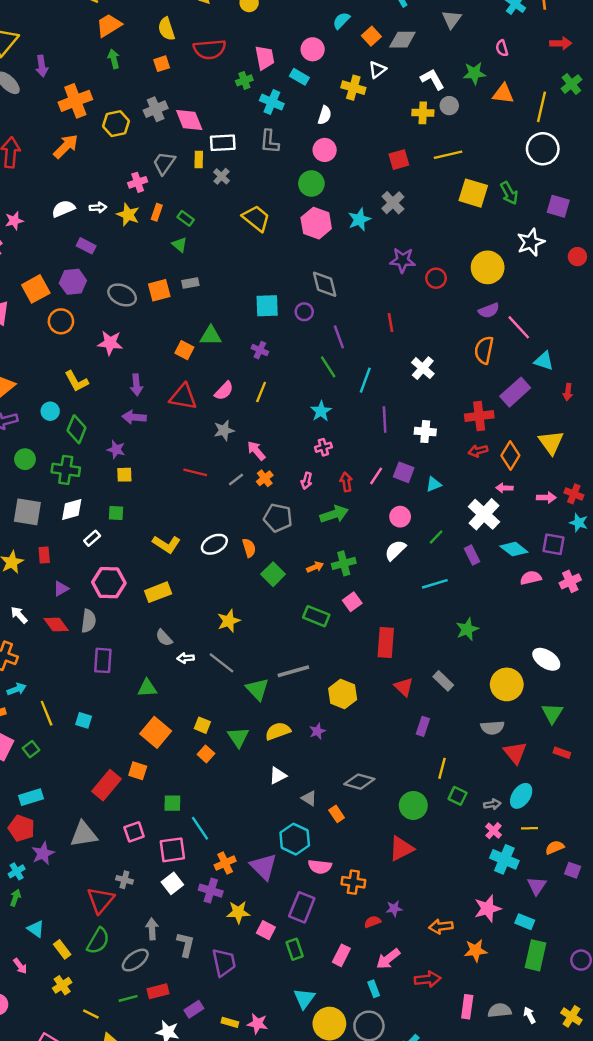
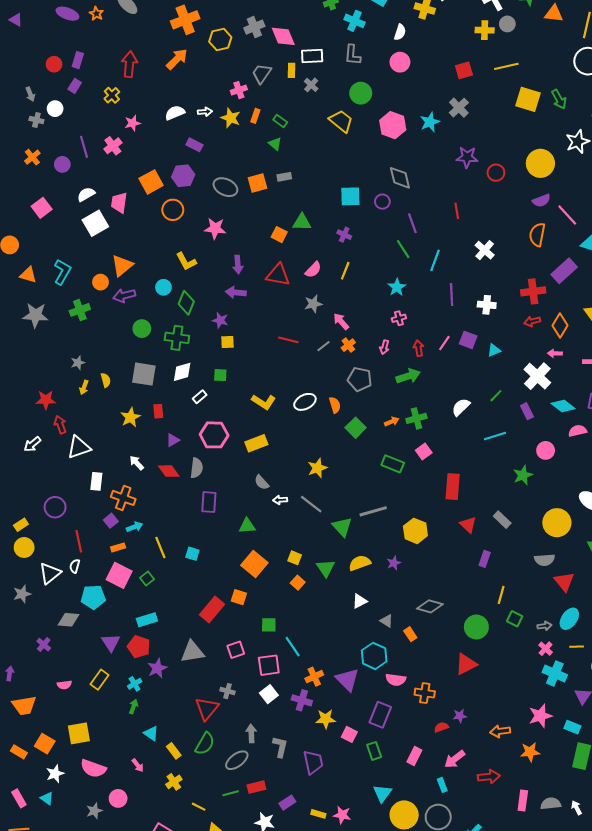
green circle: (311, 184) -> (361, 93), moved
pink circle: (400, 517) -> (546, 450), moved

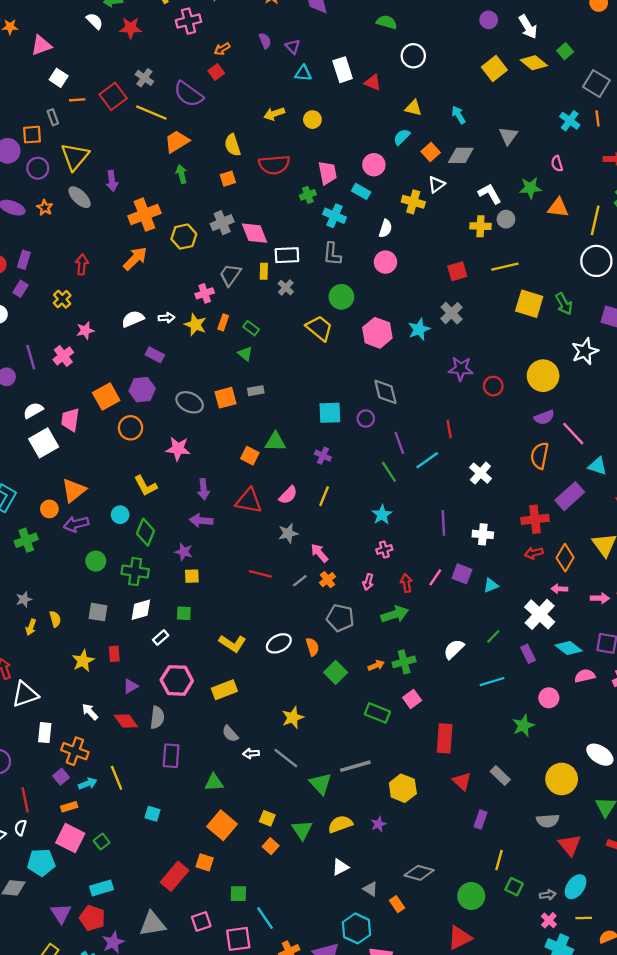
red arrow: (129, 64) -> (82, 264), size x0.7
cyan line: (435, 260) -> (427, 460), moved, turned 35
gray square: (144, 374) -> (98, 612), size x0.7
yellow line: (160, 547) -> (117, 778), moved

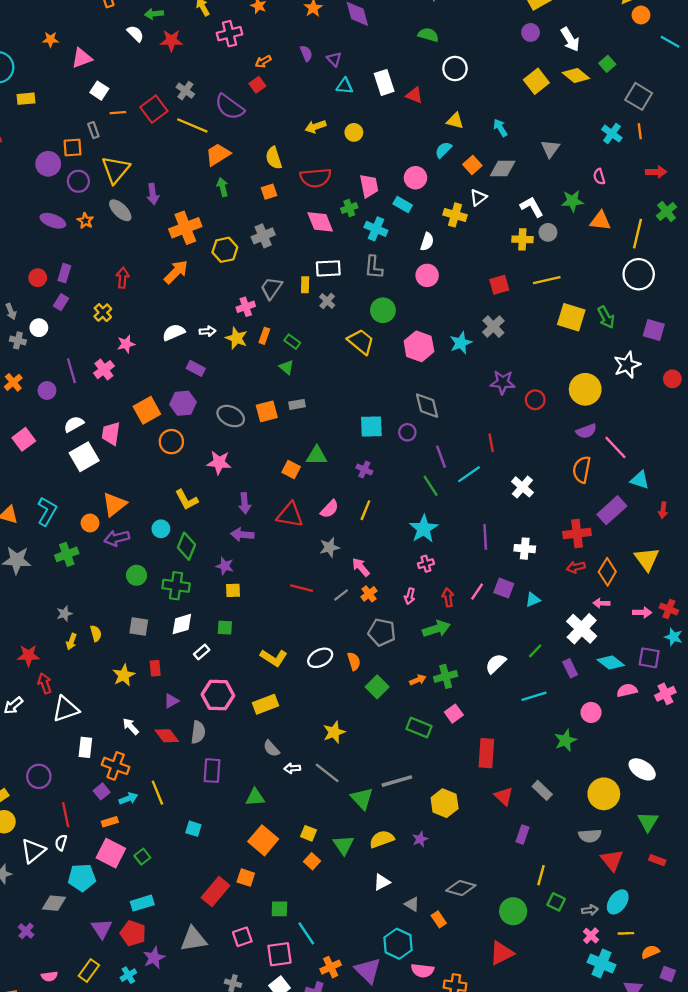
pink diamond: (255, 233) -> (320, 222), moved
cyan star: (382, 515) -> (424, 529), size x1.4

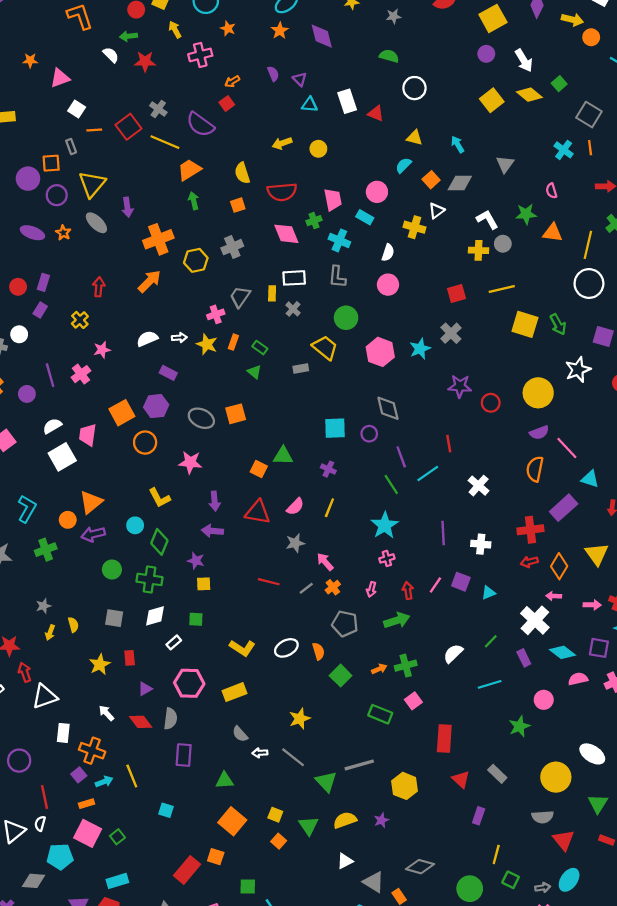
gray rectangle: (297, 404) -> (301, 369), moved
gray triangle: (412, 904) -> (374, 882), size x1.5

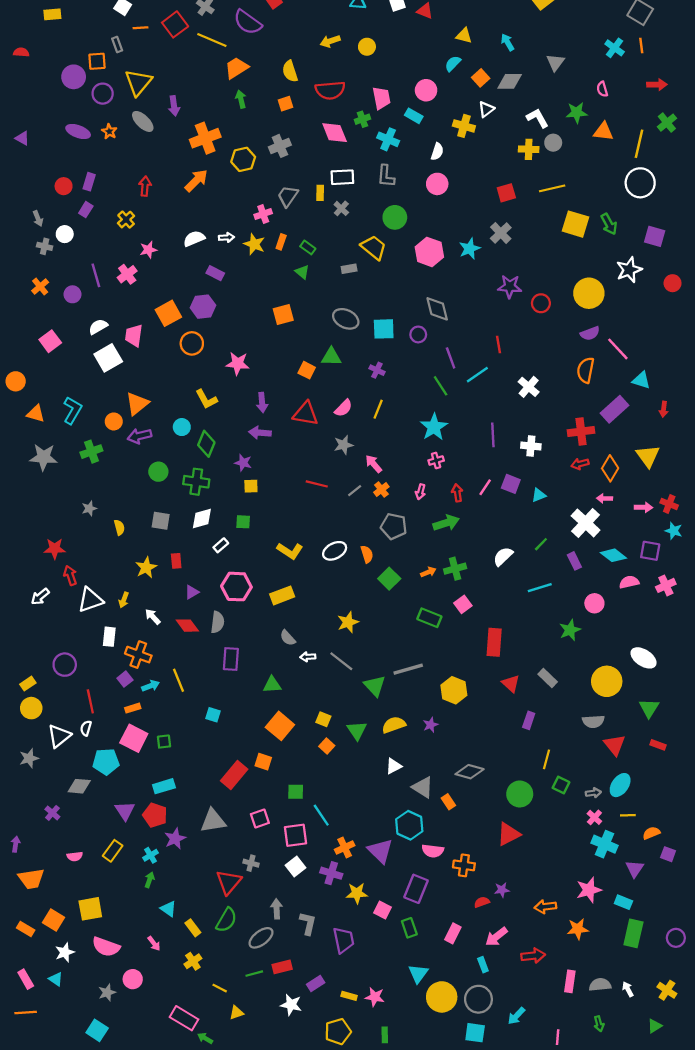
gray ellipse: (201, 418) -> (346, 319), moved
yellow arrow: (50, 632) -> (124, 600), moved
green square: (117, 837) -> (164, 742), turned 32

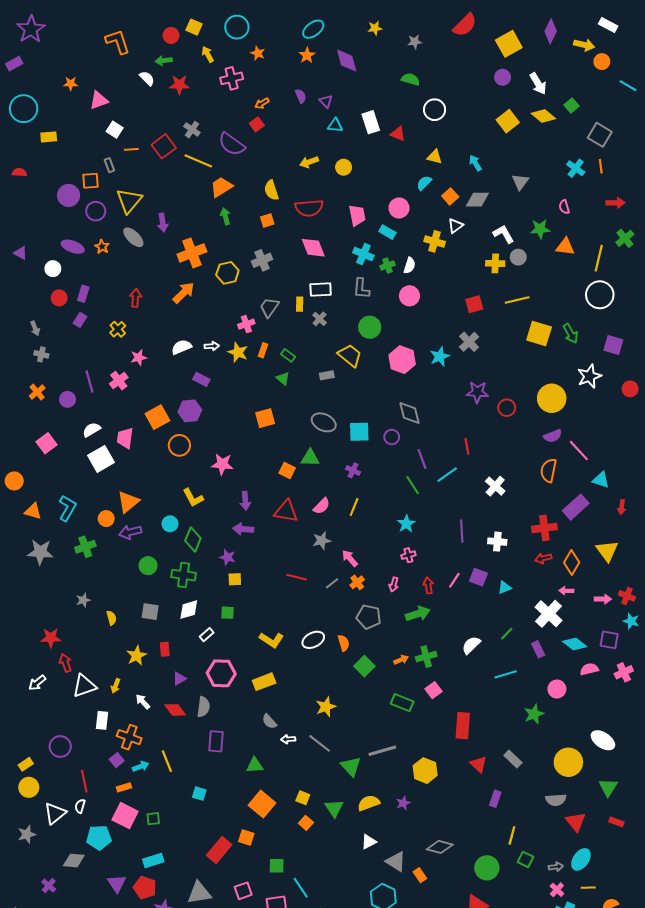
green cross: (362, 119) -> (387, 266), moved
white circle: (65, 234) -> (53, 269), moved
cyan star: (434, 427) -> (406, 524), size x0.7

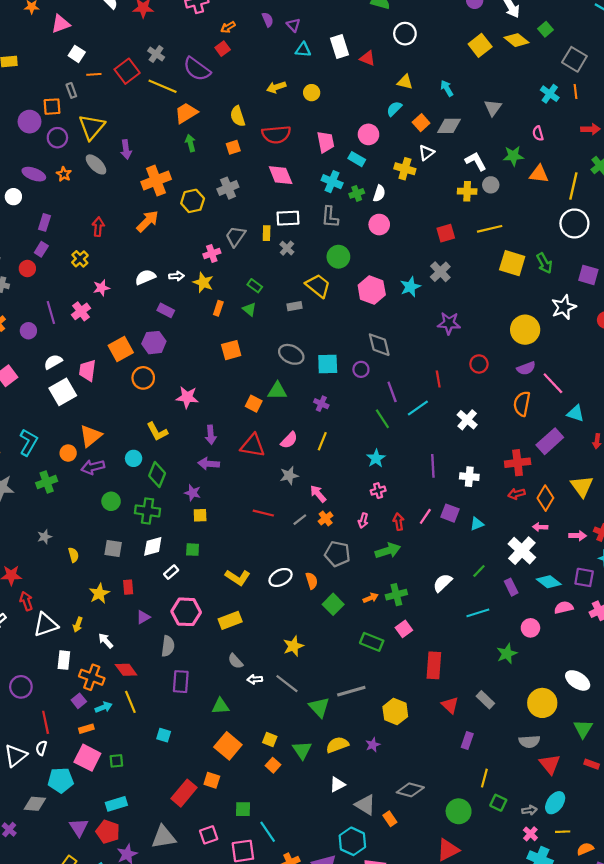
red circle: (59, 298) -> (27, 269), moved
orange rectangle: (263, 350) -> (218, 308), moved
red circle: (507, 408) -> (479, 364), moved
red diamond: (175, 710) -> (126, 670), moved

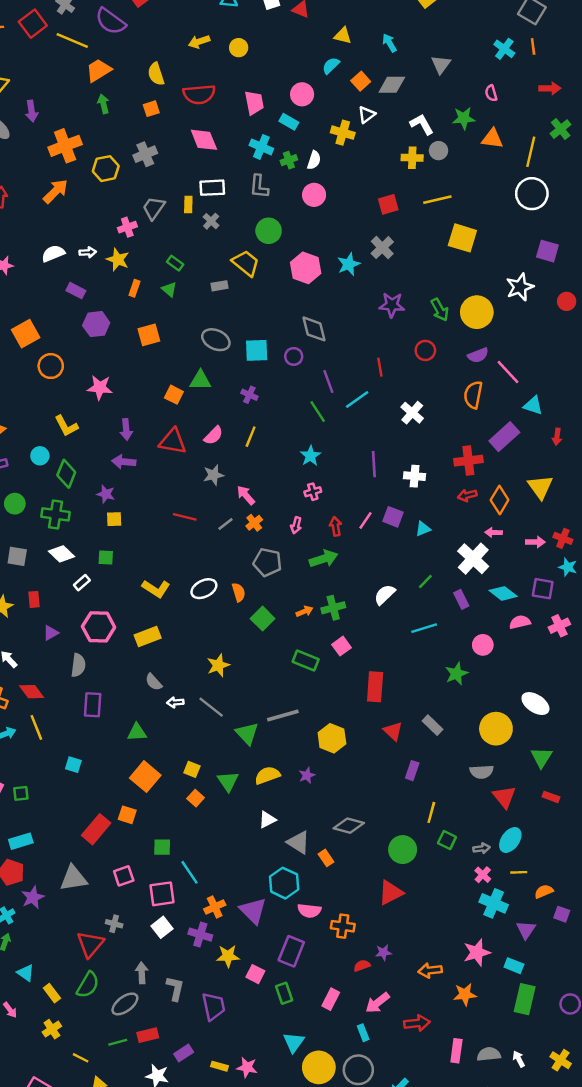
green arrow: (544, 263) -> (440, 310), moved
purple hexagon: (154, 343) -> (96, 324), moved
white diamond: (153, 546) -> (61, 554), turned 60

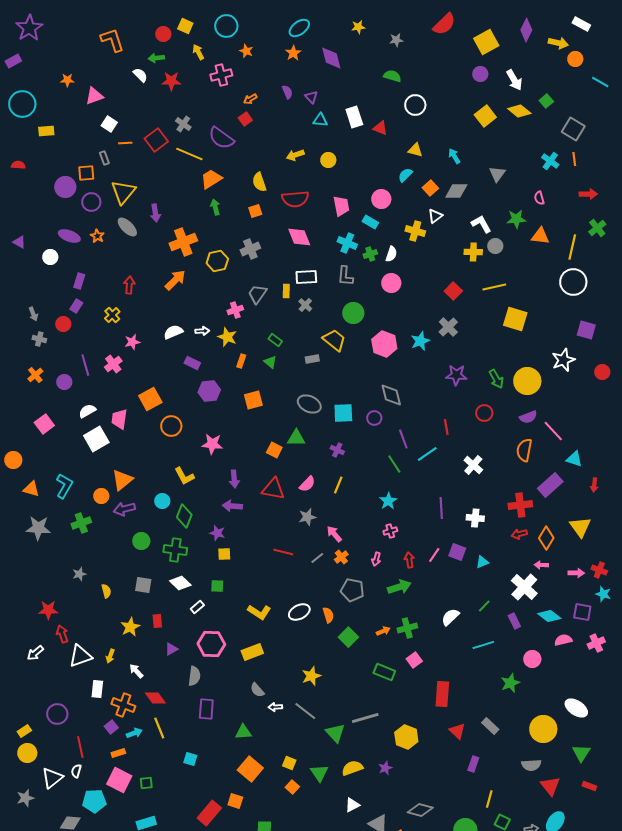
red square: (388, 204) -> (453, 291), turned -30

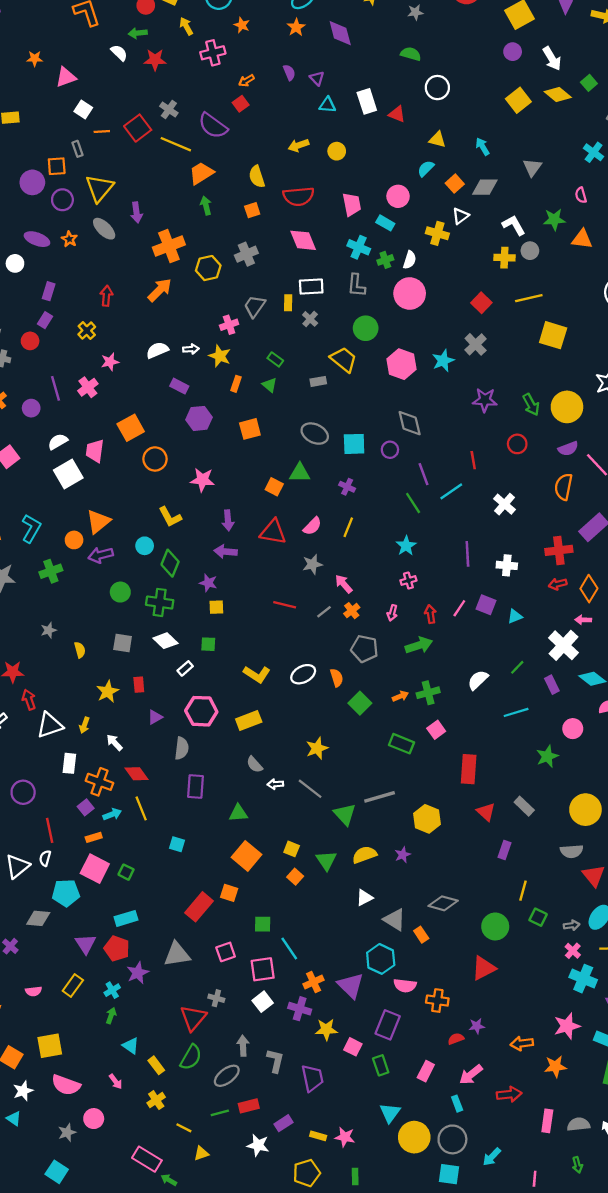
pink circle: (391, 283) -> (410, 293), size x1.4
green square: (146, 783) -> (126, 872), turned 32

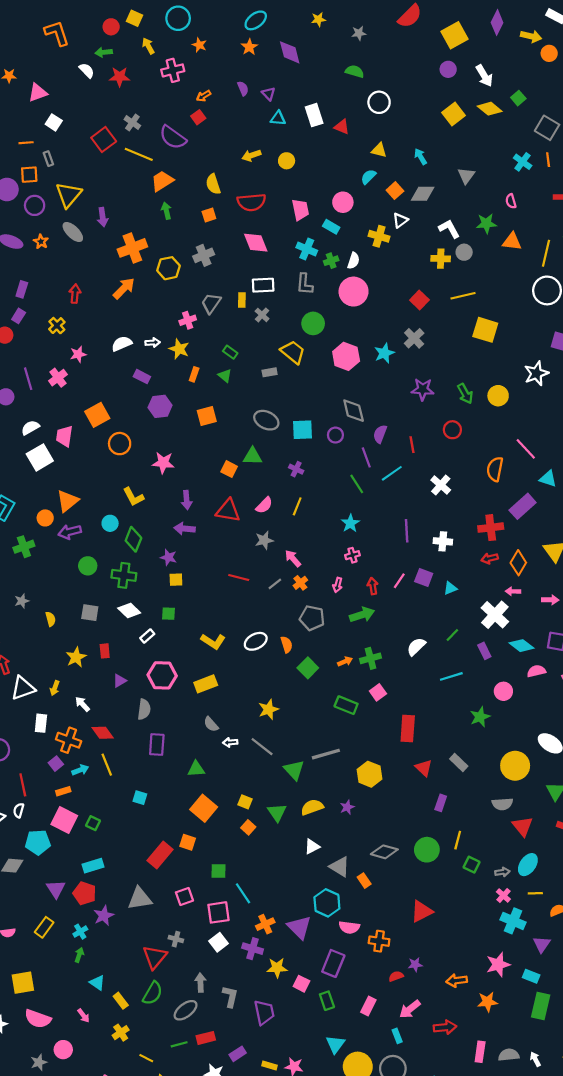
orange line: (102, 131) -> (26, 143), moved
yellow circle: (567, 407) -> (498, 396), size x0.7
purple semicircle: (568, 449) -> (380, 434), moved, turned 132
green circle: (495, 926) -> (427, 850), moved

